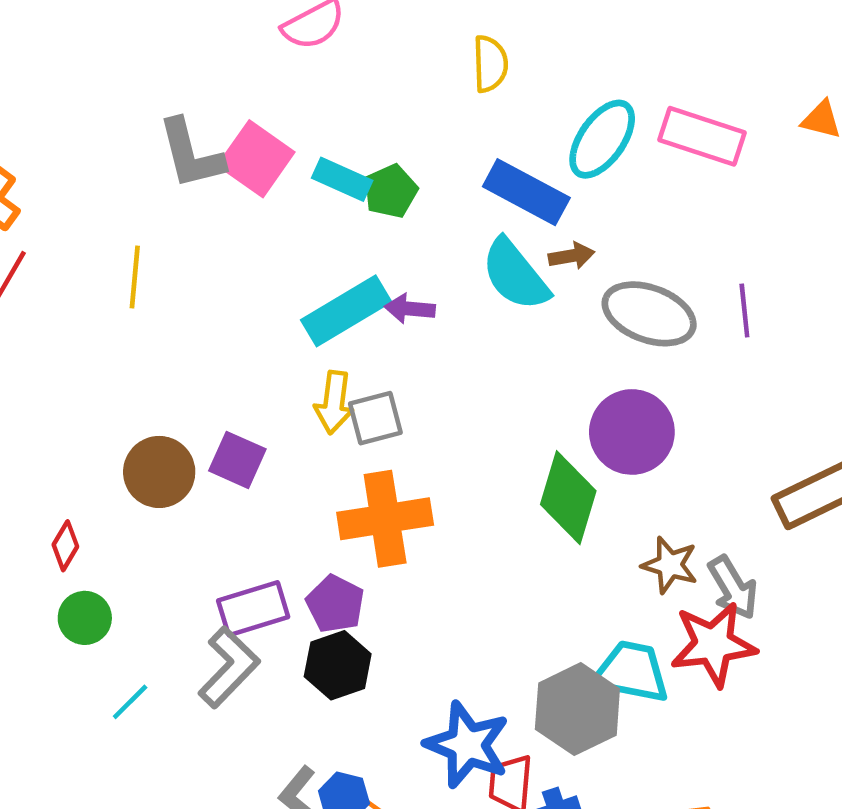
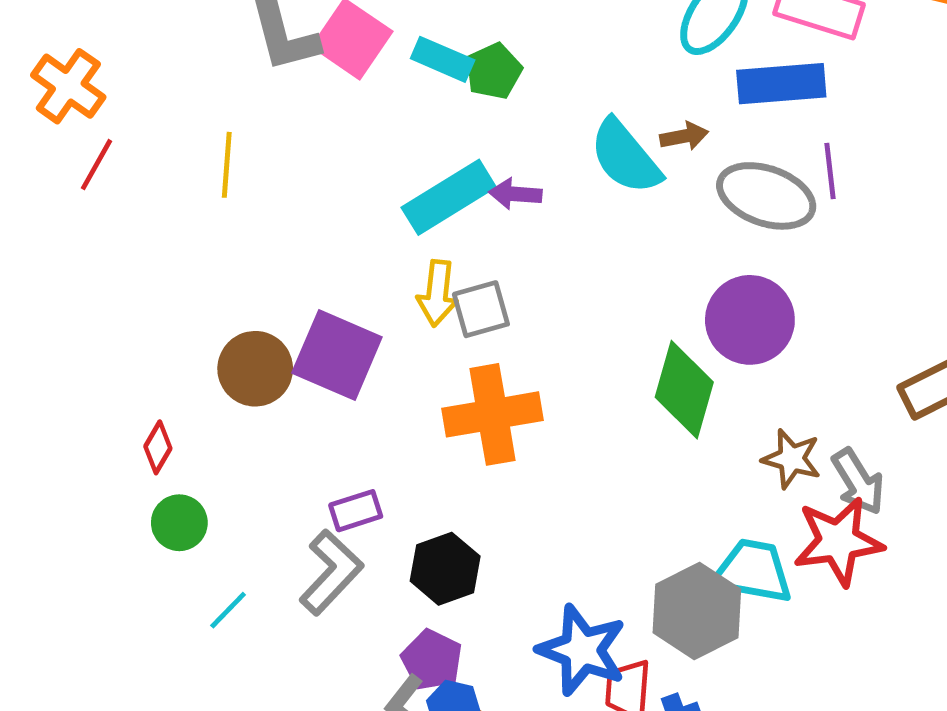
blue rectangle: (526, 192) -> (781, 84), moved, turned -32
purple line: (744, 310) -> (830, 171), moved
purple square: (237, 460) -> (337, 355), size x1.5
purple pentagon: (335, 604) -> (432, 660), moved
purple rectangle: (253, 609) -> (356, 511), size x0.7

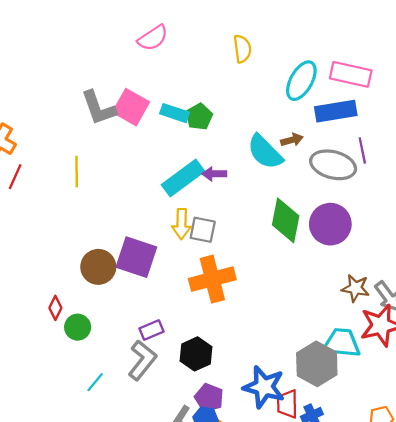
gray square: (481, 309) -> (203, 230), turned 32
green diamond: (684, 390) -> (286, 220), moved
green circle: (179, 523) -> (78, 327), moved
purple pentagon: (432, 660) -> (209, 398), moved

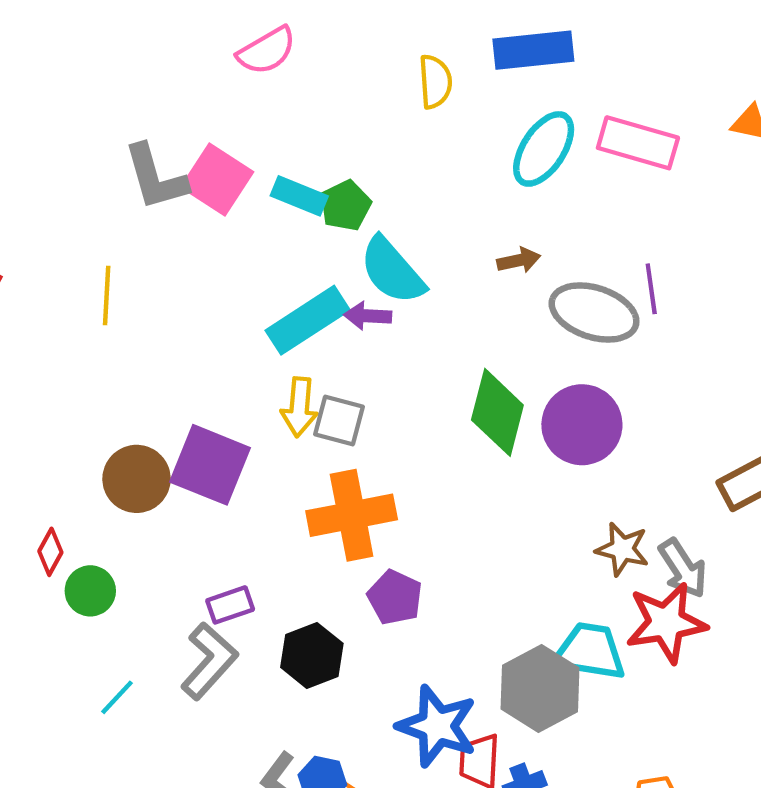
blue rectangle: (336, 111) -> (533, 50), moved
cyan semicircle: (265, 152) -> (392, 271), moved
purple pentagon: (209, 398) -> (395, 597), moved

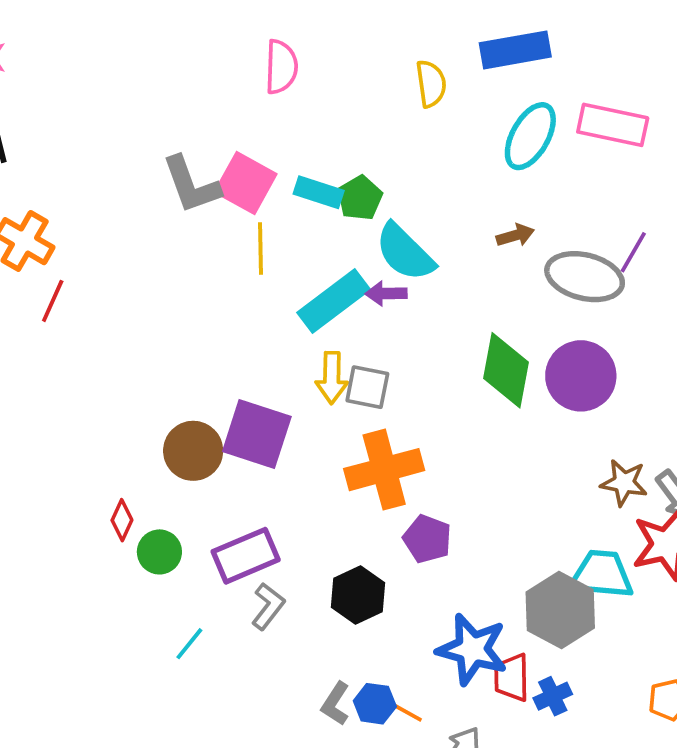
pink semicircle: (267, 51) -> (281, 67), turned -54
purple line: (651, 289) -> (633, 252), turned 42
yellow line: (107, 295) -> (261, 249), moved
purple rectangle: (230, 605) -> (246, 556), moved, size x1.6
gray L-shape: (209, 661) -> (268, 606), size x0.7

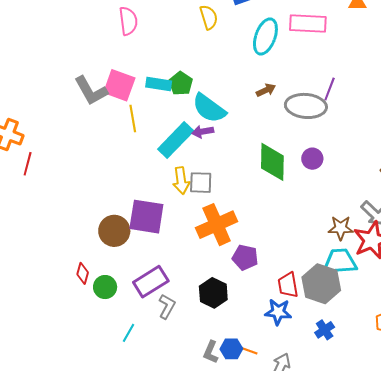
purple circle: (581, 376) -> (312, 159), size x0.6
brown star: (624, 483) -> (341, 228), moved
blue star: (472, 649) -> (278, 312), size x0.7
red trapezoid: (512, 677) -> (288, 285), moved

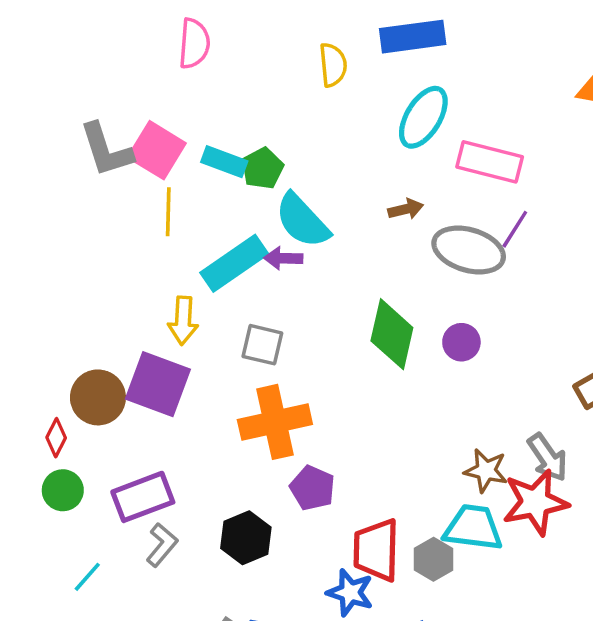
pink rectangle: (308, 24) -> (490, 162), moved
yellow arrow: (181, 181) -> (183, 321), moved
red diamond: (83, 273) -> (56, 438), moved
gray hexagon: (321, 284) -> (434, 559), size x0.6
red trapezoid: (288, 285) -> (376, 550), size x1.4

